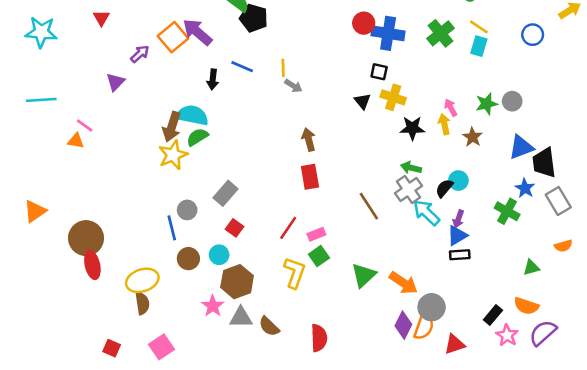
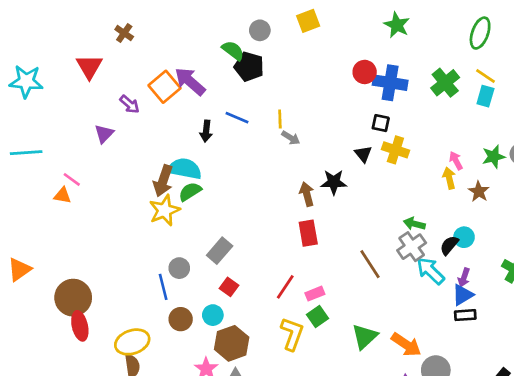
red triangle: (101, 18) -> (89, 67), size x1.5
purple arrow: (140, 54) -> (130, 104), turned 84
black star: (412, 128) -> (334, 182), moved

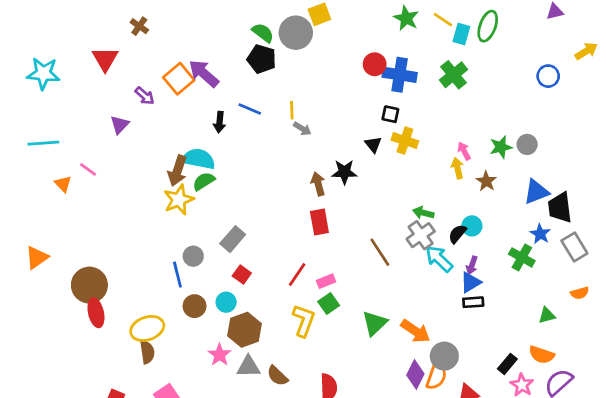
gray circle: (260, 30) -> (296, 33), moved, size x1.6
green semicircle: (233, 50) -> (263, 33), moved
yellow line: (485, 76) -> (443, 20), moved
cyan rectangle: (485, 96) -> (461, 34), moved
orange triangle: (62, 196) -> (63, 184), moved, turned 36

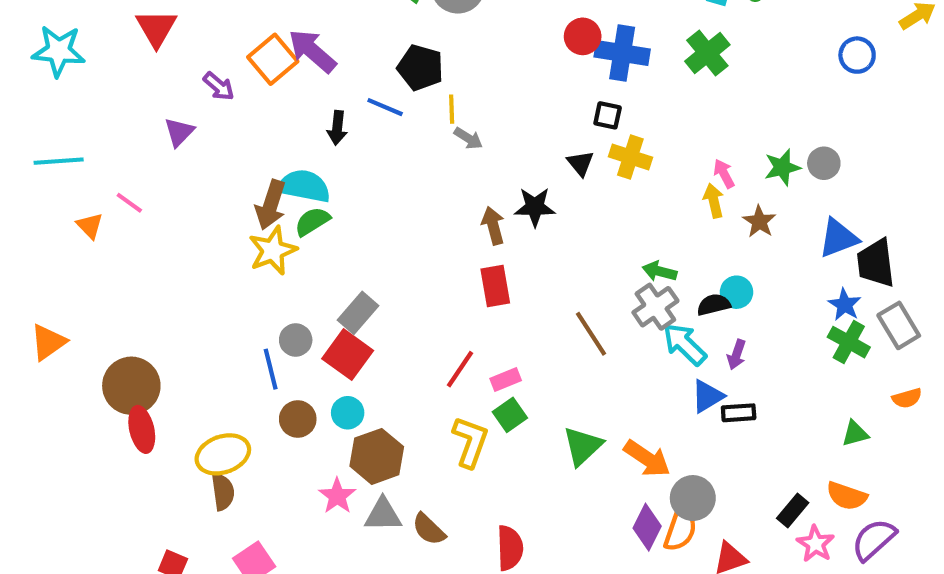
black pentagon: (262, 59) -> (420, 68), moved
black semicircle: (457, 234) -> (714, 305), turned 36
green cross: (522, 257) -> (849, 342), moved
red square: (242, 275) -> (348, 355), moved, size x1.6
blue triangle: (471, 282) -> (707, 396), moved

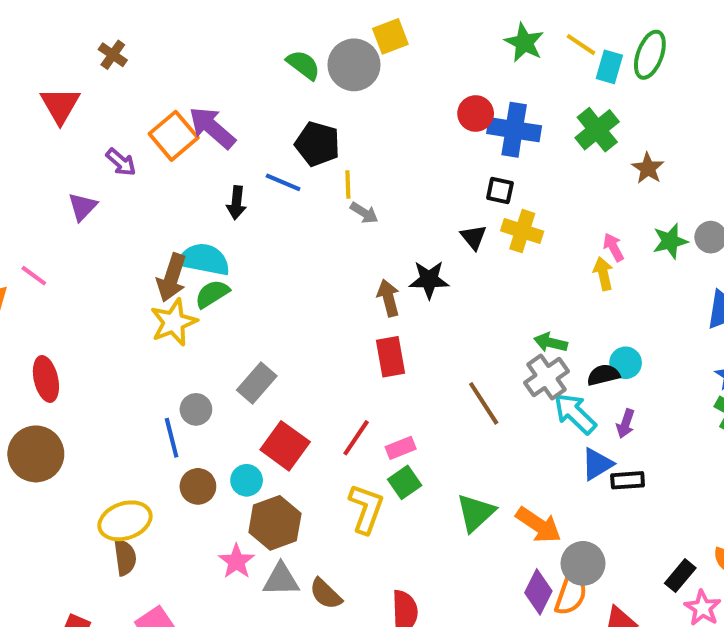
brown star: (759, 221) -> (648, 168), moved
red square: (348, 355) -> (285, 446), moved
red ellipse: (142, 429) -> (46, 379), moved

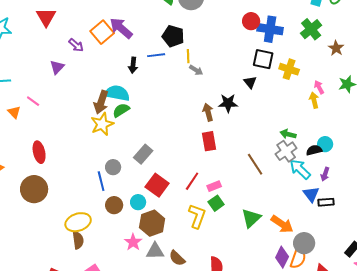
blue line: (283, 182) -> (156, 55), turned -30
black square: (500, 191) -> (263, 59), size x1.5
yellow cross: (522, 231) -> (289, 69), moved
blue triangle: (597, 464) -> (311, 194), turned -36

